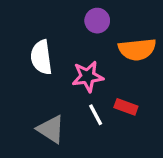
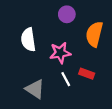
orange semicircle: (137, 49) -> (94, 34), turned 110

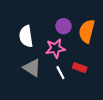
purple circle: (67, 14) -> (63, 26), moved
gray triangle: (35, 89) -> (32, 68), moved

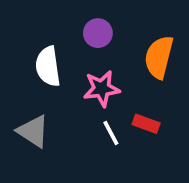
purple circle: (63, 26) -> (98, 33), moved
gray triangle: (32, 68) -> (33, 131), moved

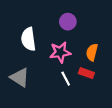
purple circle: (98, 33) -> (68, 22), moved
orange semicircle: (159, 57) -> (92, 52), moved, size x0.7

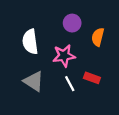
orange semicircle: (92, 52) -> (98, 37), moved
gray triangle: (20, 77) -> (34, 81), moved

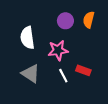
orange semicircle: (98, 37) -> (89, 20), moved

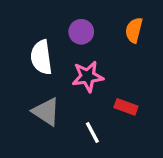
purple circle: (65, 21) -> (81, 32), moved
white line: (63, 76) -> (92, 132), moved

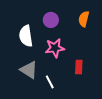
red rectangle: (126, 107) -> (79, 67), turned 72
white line: (92, 132) -> (50, 82), moved

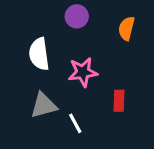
purple circle: (51, 20) -> (77, 16), moved
gray triangle: (29, 70) -> (44, 105), turned -48

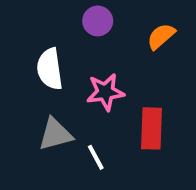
orange semicircle: (126, 28) -> (161, 36), turned 35
red rectangle: (119, 101) -> (151, 128), size x1.5

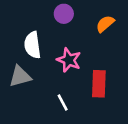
pink star: (105, 92) -> (69, 60), turned 30
gray triangle: (55, 134) -> (20, 76), moved

